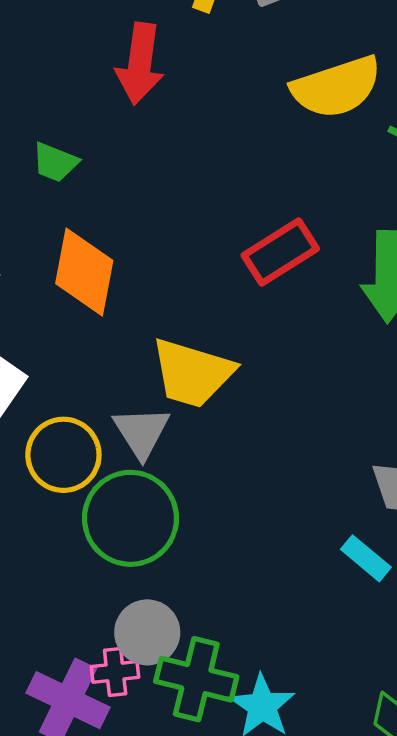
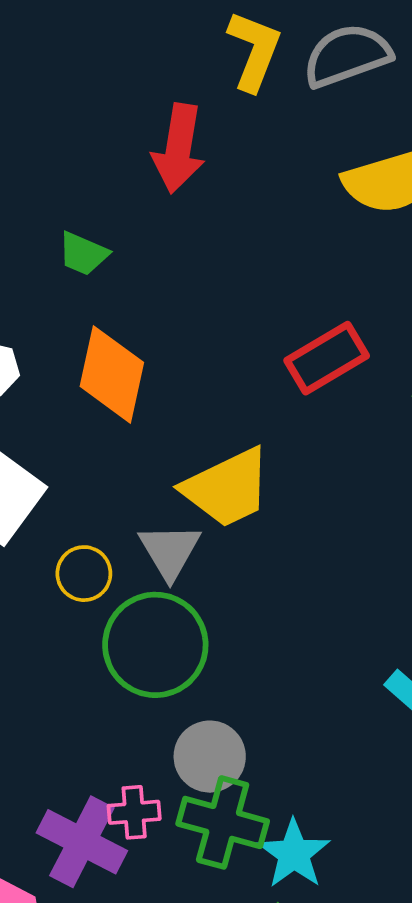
yellow trapezoid: (192, 373) -> (227, 488), turned -44
yellow circle: (63, 455) -> (84, 574), size x0.7
gray circle: (147, 632) -> (210, 757), moved

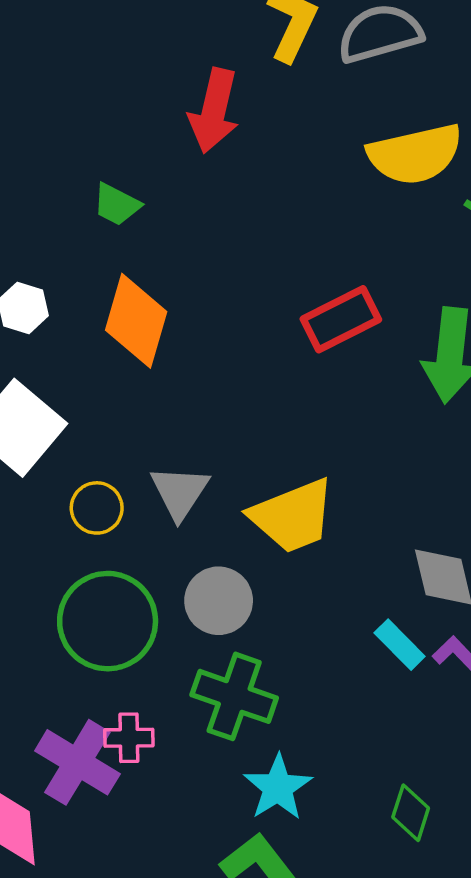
yellow trapezoid: (227, 488) -> (293, 516), moved
green circle: (155, 645) -> (108, 621), moved
gray circle: (210, 757) -> (219, 601), moved
green cross: (223, 822) -> (234, 696), moved

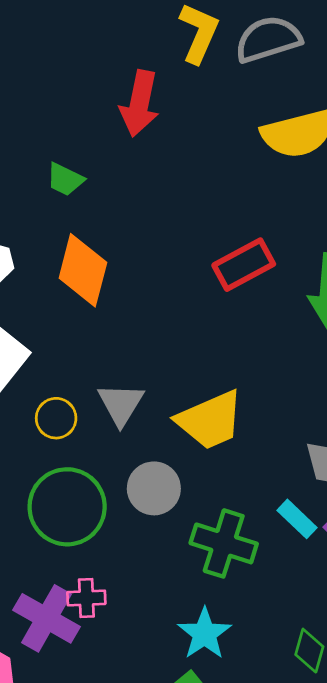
green cross: (234, 696) -> (224, 543), moved

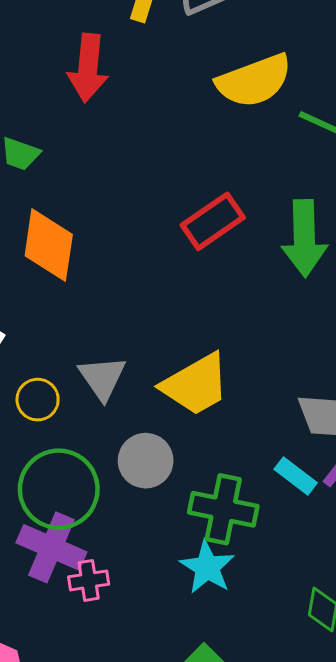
purple cross: (47, 618) -> (51, 547), moved
cyan star: (204, 634) -> (207, 567), moved

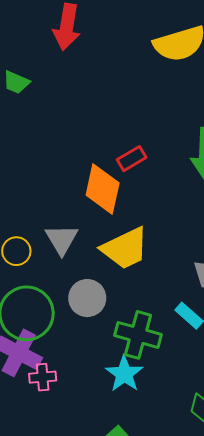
red rectangle: (213, 221) -> (132, 159), moved, size x0.7
orange diamond: (49, 245) -> (103, 189), moved

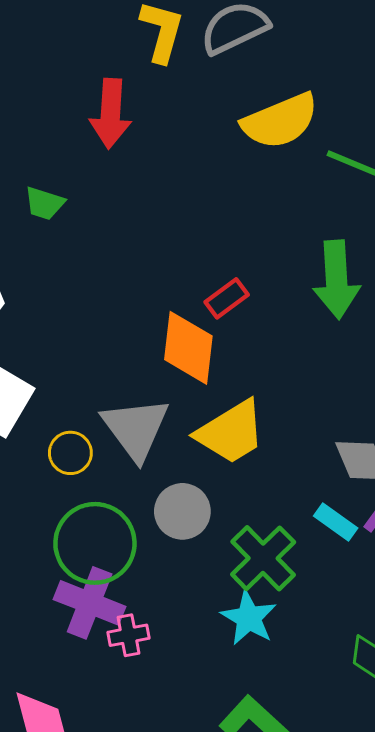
gray triangle: (62, 239) -> (136, 429), size x1.4
green cross: (138, 335) -> (263, 558), turned 36

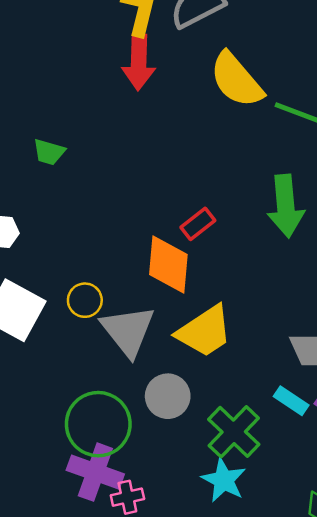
red arrow: (111, 114) -> (139, 62), moved
yellow semicircle: (280, 121) -> (236, 80), turned 74
yellow circle: (70, 453) -> (85, 300), moved

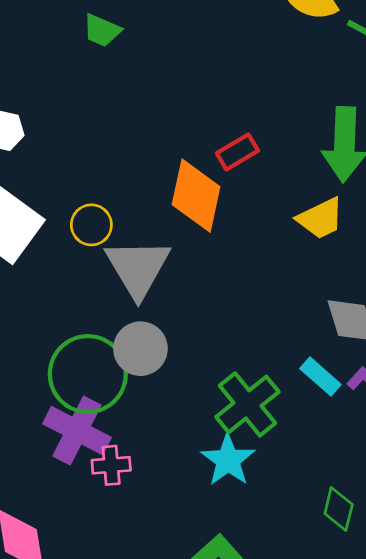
green trapezoid: (49, 152) -> (102, 30), moved
yellow trapezoid: (205, 331) -> (320, 218), moved, size x0.7
gray circle: (168, 396) -> (140, 349), moved

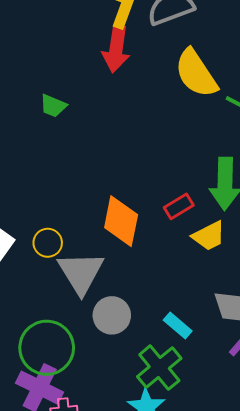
red rectangle: (237, 152) -> (179, 206), moved
gray circle: (140, 349) -> (112, 315), moved
cyan rectangle: (320, 377) -> (178, 325), moved

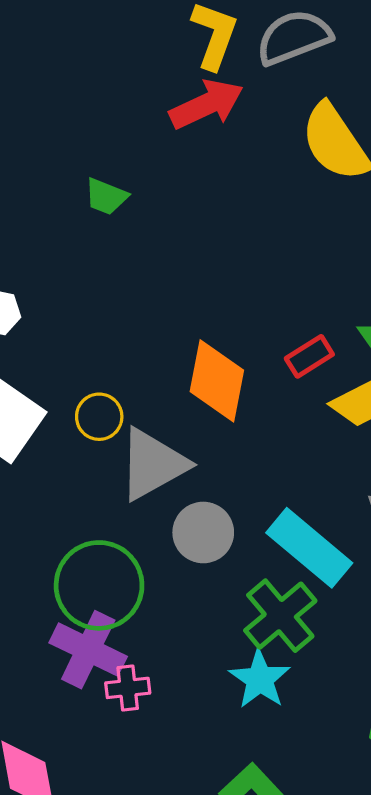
red arrow: (116, 49) -> (206, 104), turned -123
gray triangle: (81, 273) -> (153, 464), turned 33
cyan rectangle: (178, 325) -> (309, 548), size x1.8

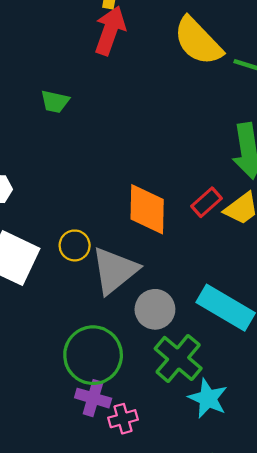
red arrow: (206, 104) -> (110, 31), turned -36
red rectangle: (309, 356) -> (207, 202), moved
green cross: (280, 616) -> (178, 358), moved
purple cross: (88, 650) -> (93, 398), size x0.7

